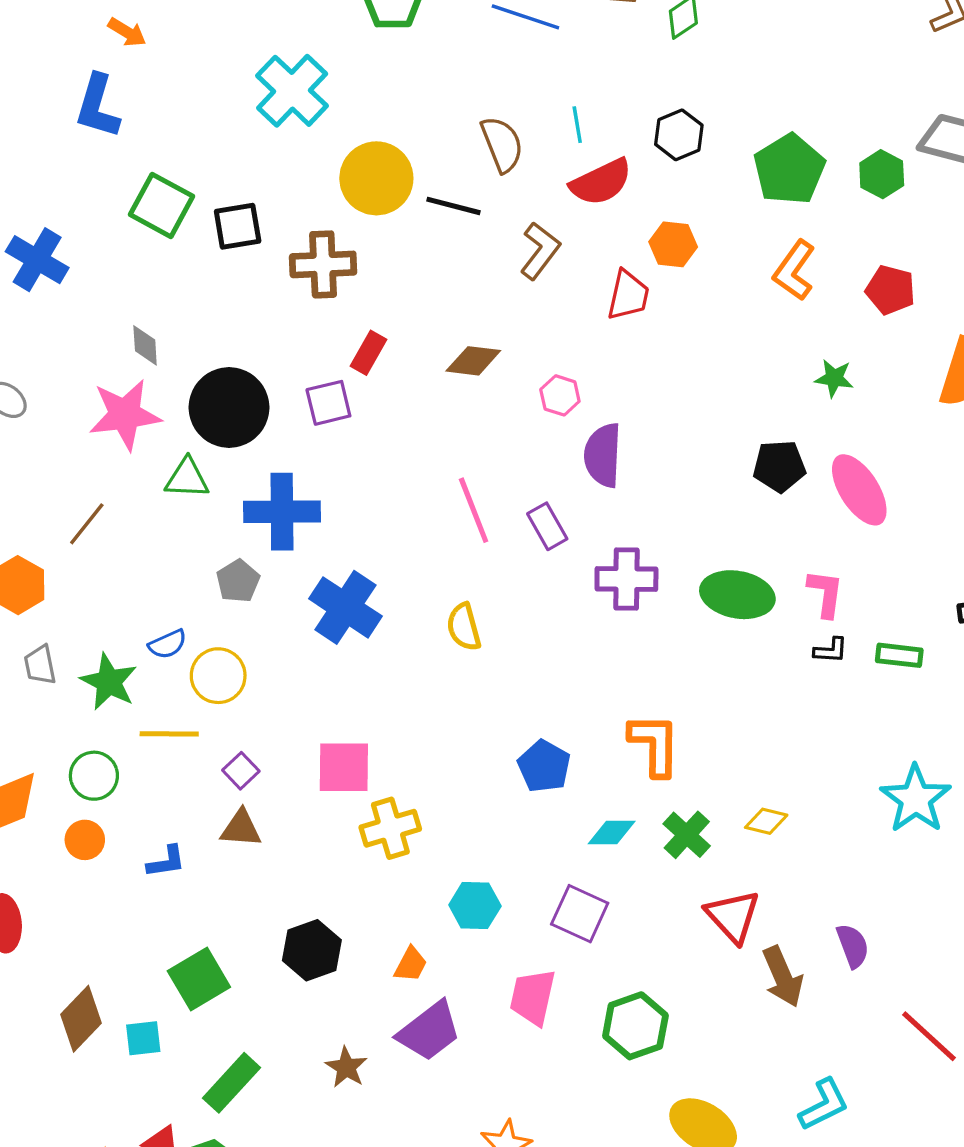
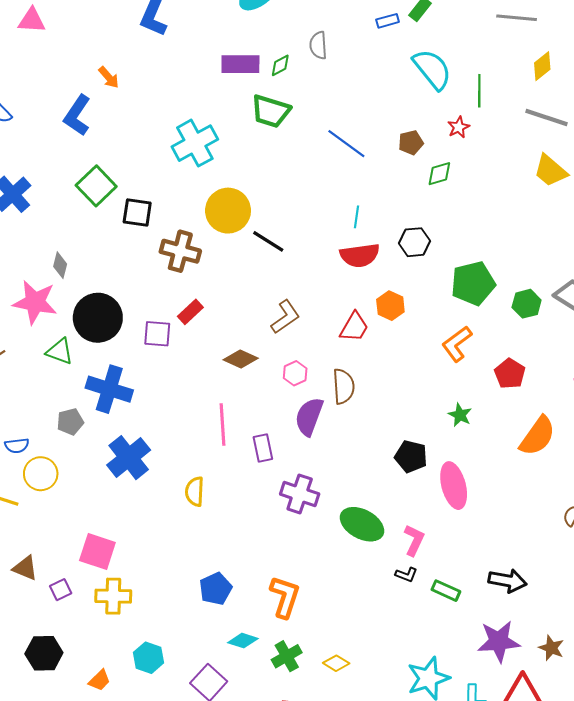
brown semicircle: (502, 144) -> (343, 386), moved
brown L-shape: (540, 251) -> (285, 317), moved
brown diamond: (473, 361) -> (241, 359), moved
purple square: (241, 771) -> (61, 590), moved

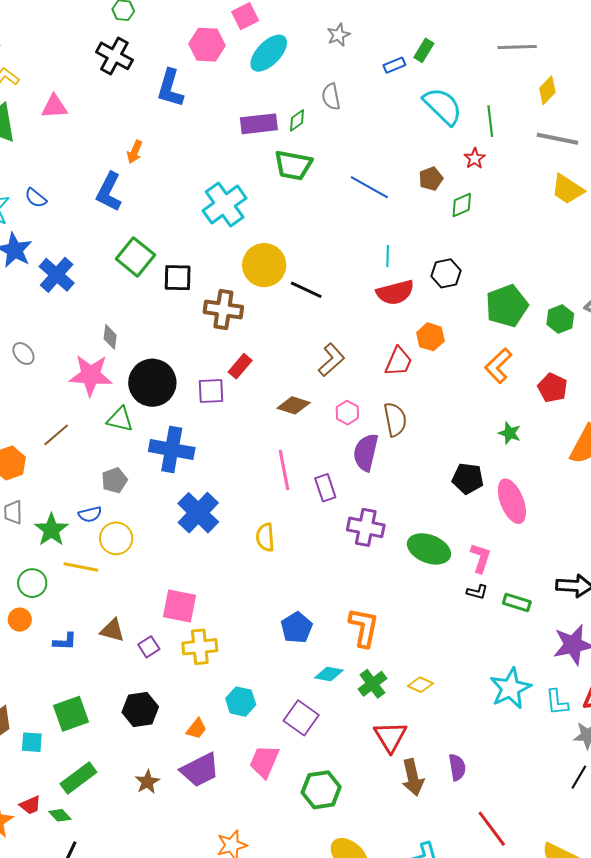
orange arrow: (109, 77) -> (135, 152), turned 70
gray pentagon: (70, 422) -> (114, 480), moved

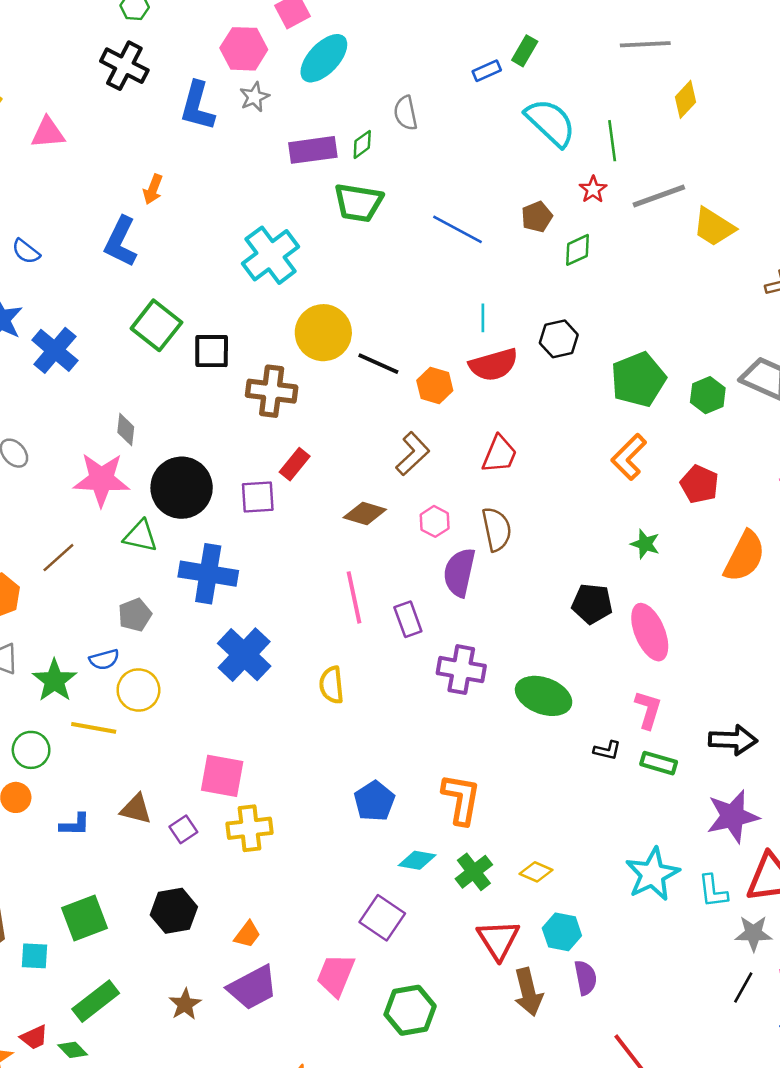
gray star: (338, 35) -> (254, 97), moved
gray line: (557, 139) -> (659, 196), moved, turned -30
orange hexagon: (430, 337) -> (435, 386), moved
pink L-shape: (481, 558) -> (648, 710), moved
cyan hexagon: (241, 702) -> (562, 932), moved

